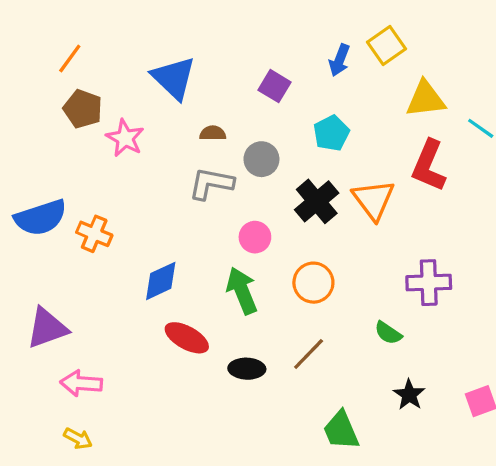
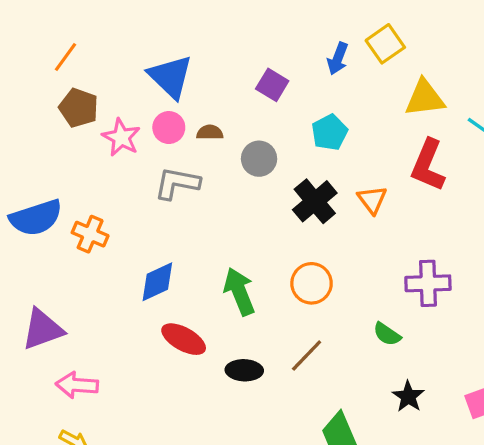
gray L-shape: (211, 184) -> (177, 183), moved
orange triangle: (374, 200) -> (372, 200), size x0.7
pink circle: (255, 237) -> (169, 128), moved

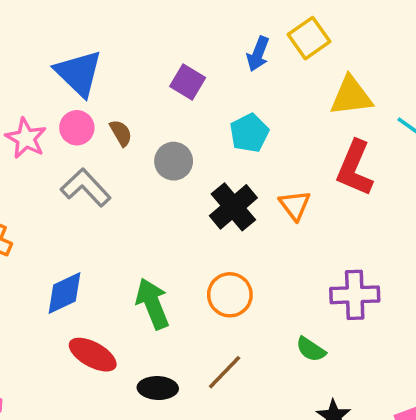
brown semicircle: (210, 132) -> (121, 133), turned 60
gray L-shape: (177, 183) -> (86, 188), turned 36

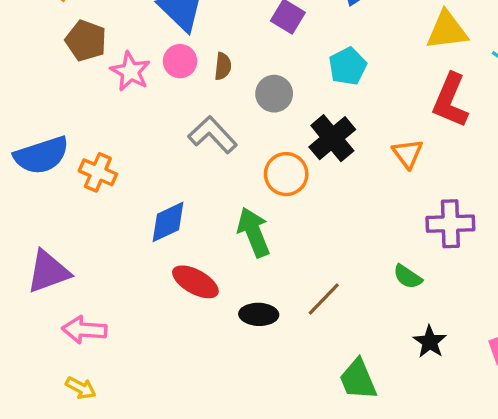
brown semicircle: (121, 133) -> (223, 66), turned 36
gray L-shape: (86, 188) -> (213, 135), moved
orange triangle: (295, 205) -> (408, 154), moved
orange circle: (230, 295) -> (286, 174), moved

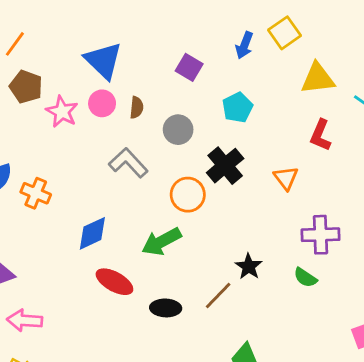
red L-shape: (450, 100) -> (320, 135), size x0.7
green arrow: (254, 232) -> (161, 242), turned -96
green semicircle: (408, 277) -> (305, 278), moved
black star: (430, 342) -> (249, 266), moved

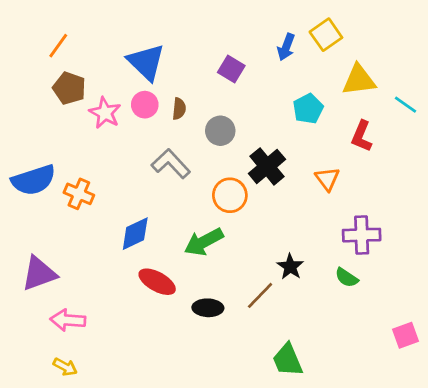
cyan pentagon: (238, 108) -> (308, 109), moved

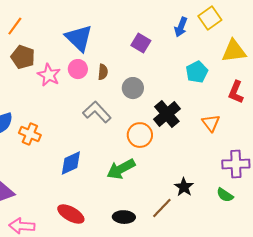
red ellipse: (157, 282) -> (71, 214), moved

